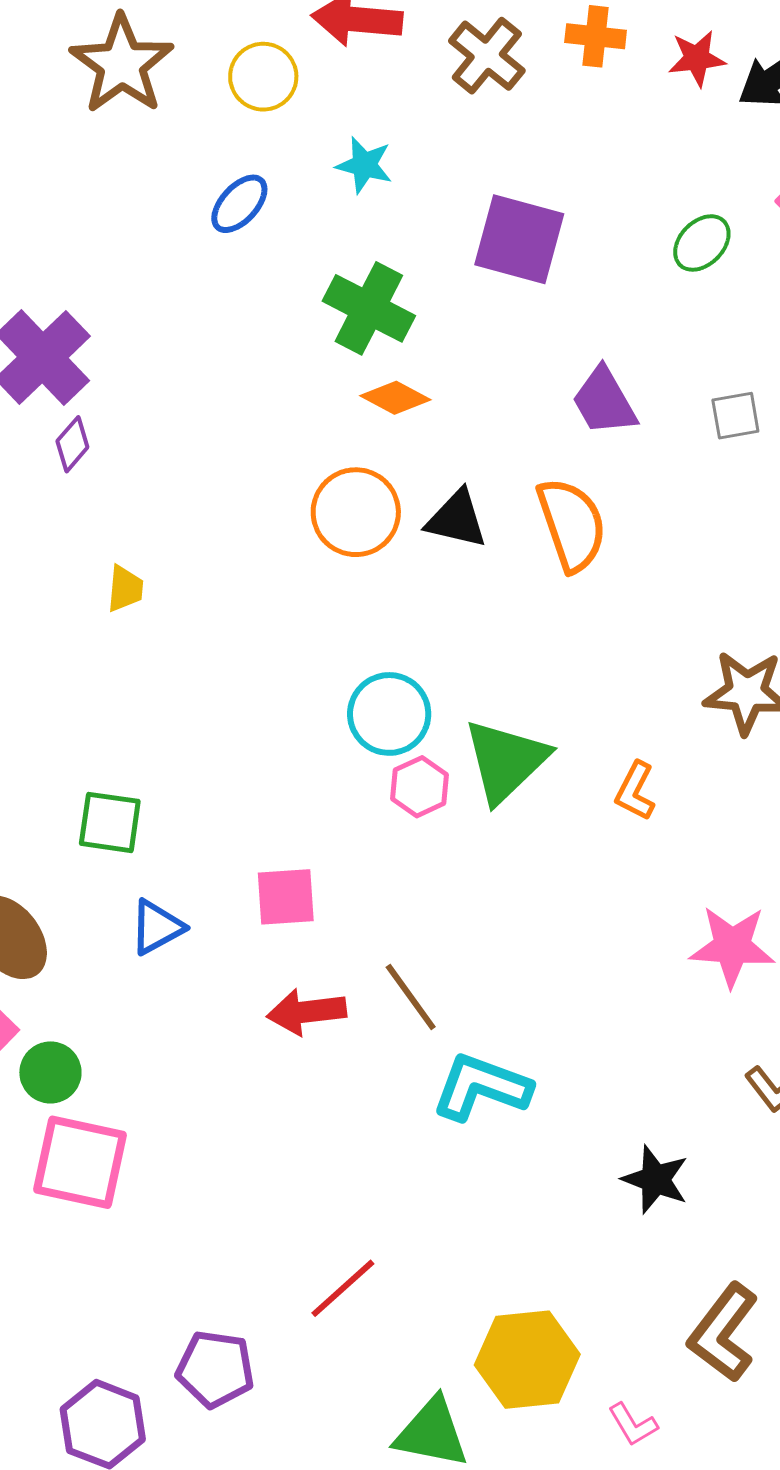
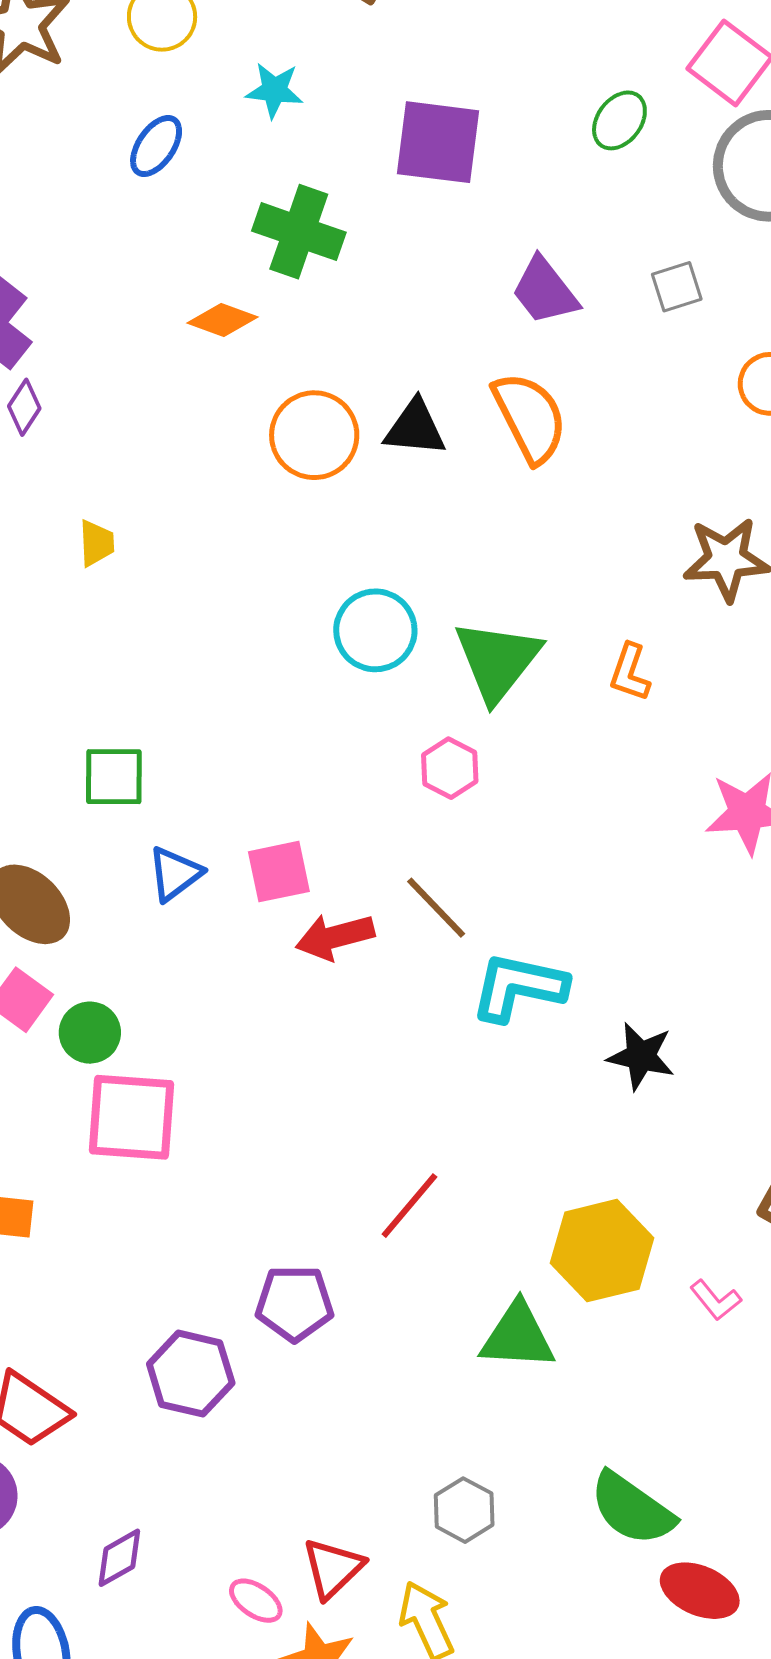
orange diamond: (395, 398) -> (223, 320), moved
pink hexagon: (419, 787) -> (450, 768), moved
pink square: (286, 897) -> (279, 872), moved
black star: (655, 1179) -> (641, 1056), moved

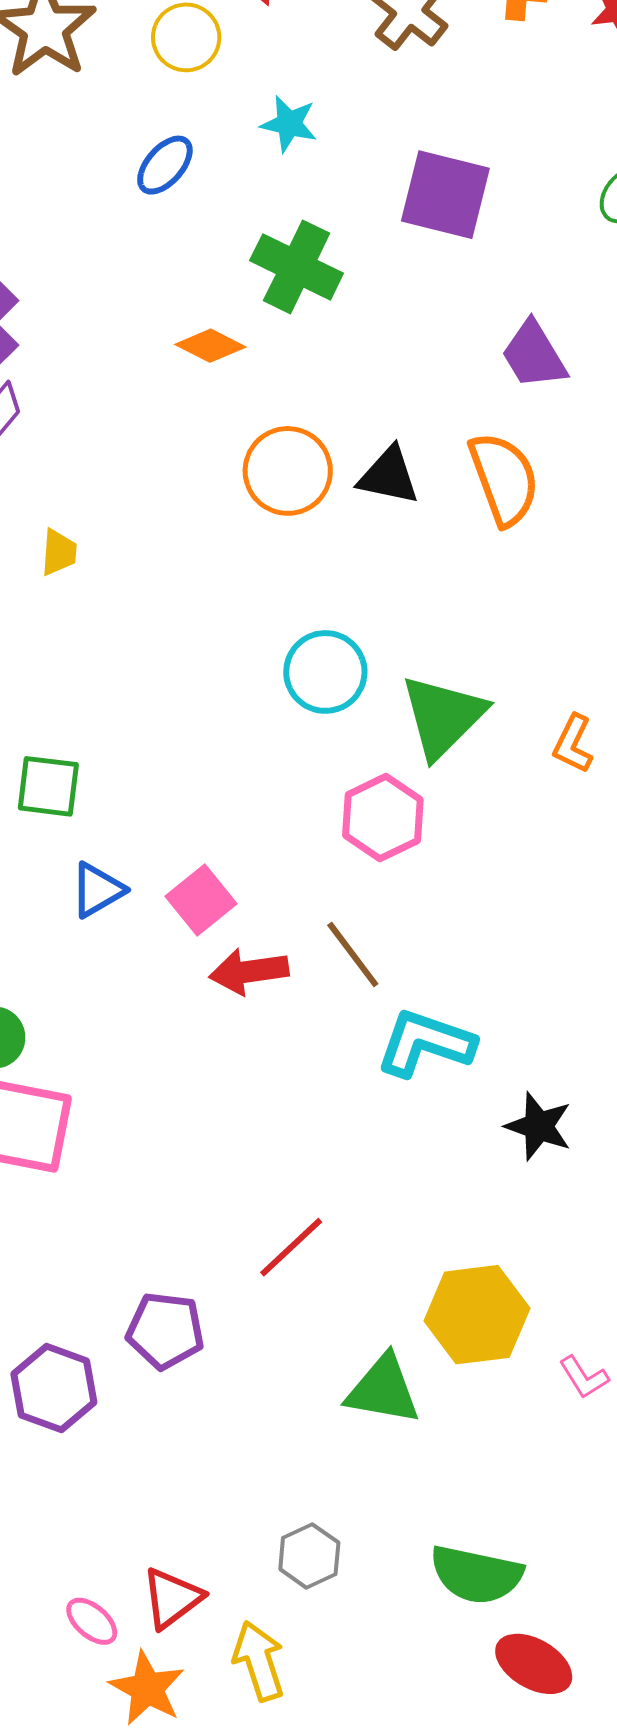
pink hexagon: (450, 768) -> (383, 818), size x1.4
pink square: (279, 872) -> (201, 900), turned -34
green semicircle: (632, 1509) -> (476, 1575), turned -30

